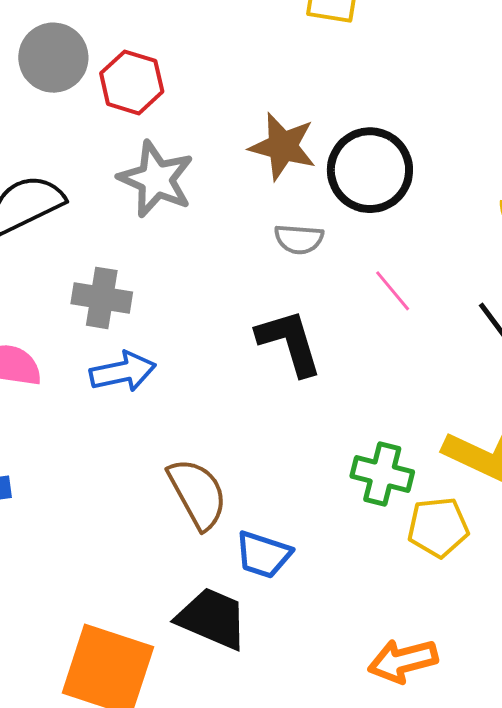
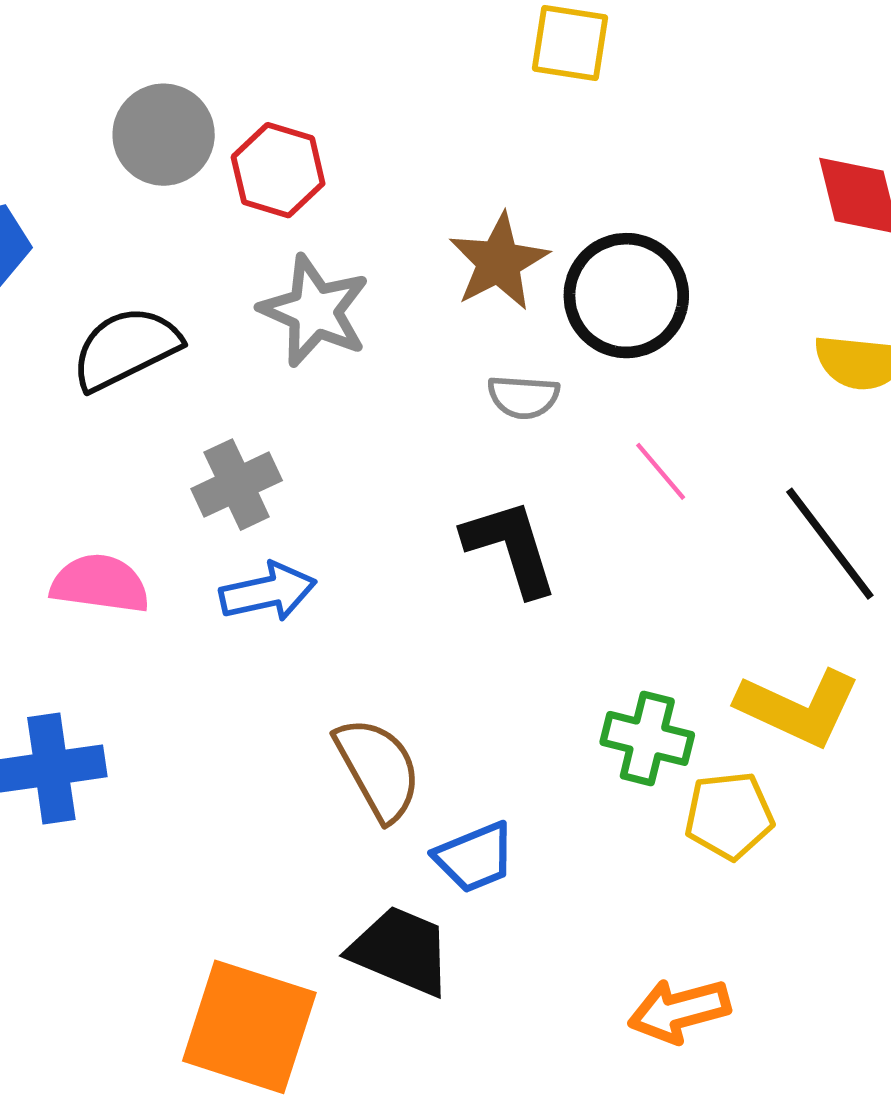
brown star: (283, 146) -> (499, 262), turned 30
gray cross: (102, 298) -> (237, 485), turned -34
blue trapezoid: (263, 555) -> (475, 857), turned -40

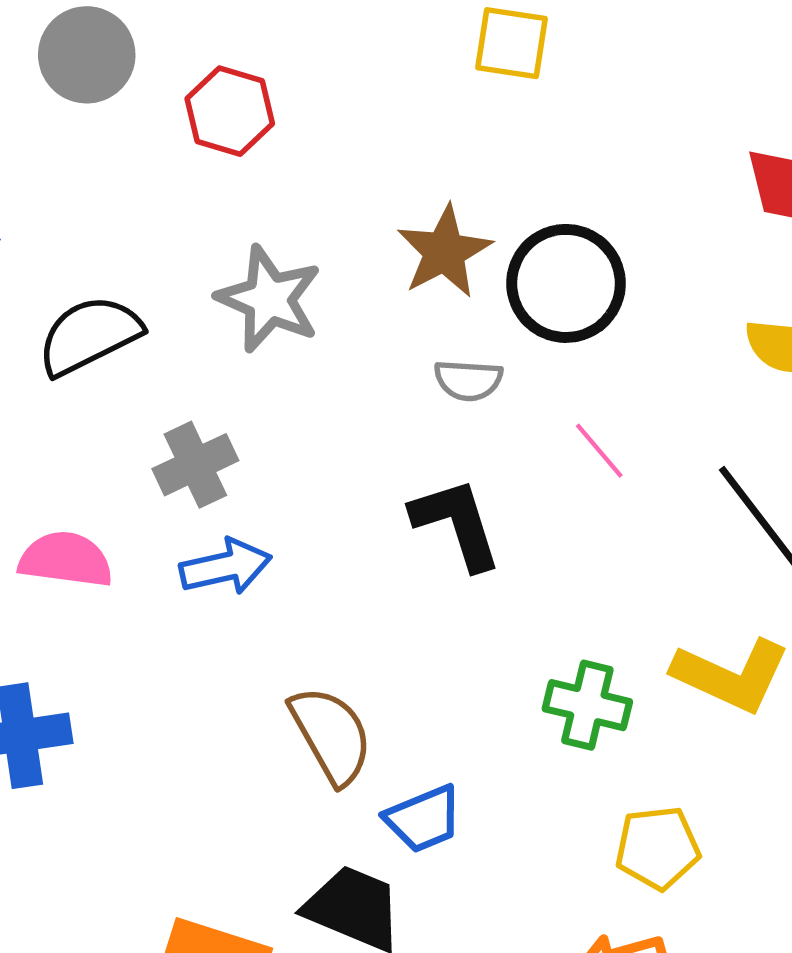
gray circle: (164, 135) -> (87, 55), moved
red hexagon: (278, 170) -> (230, 111), moved
yellow pentagon: (729, 816) -> (658, 848), moved

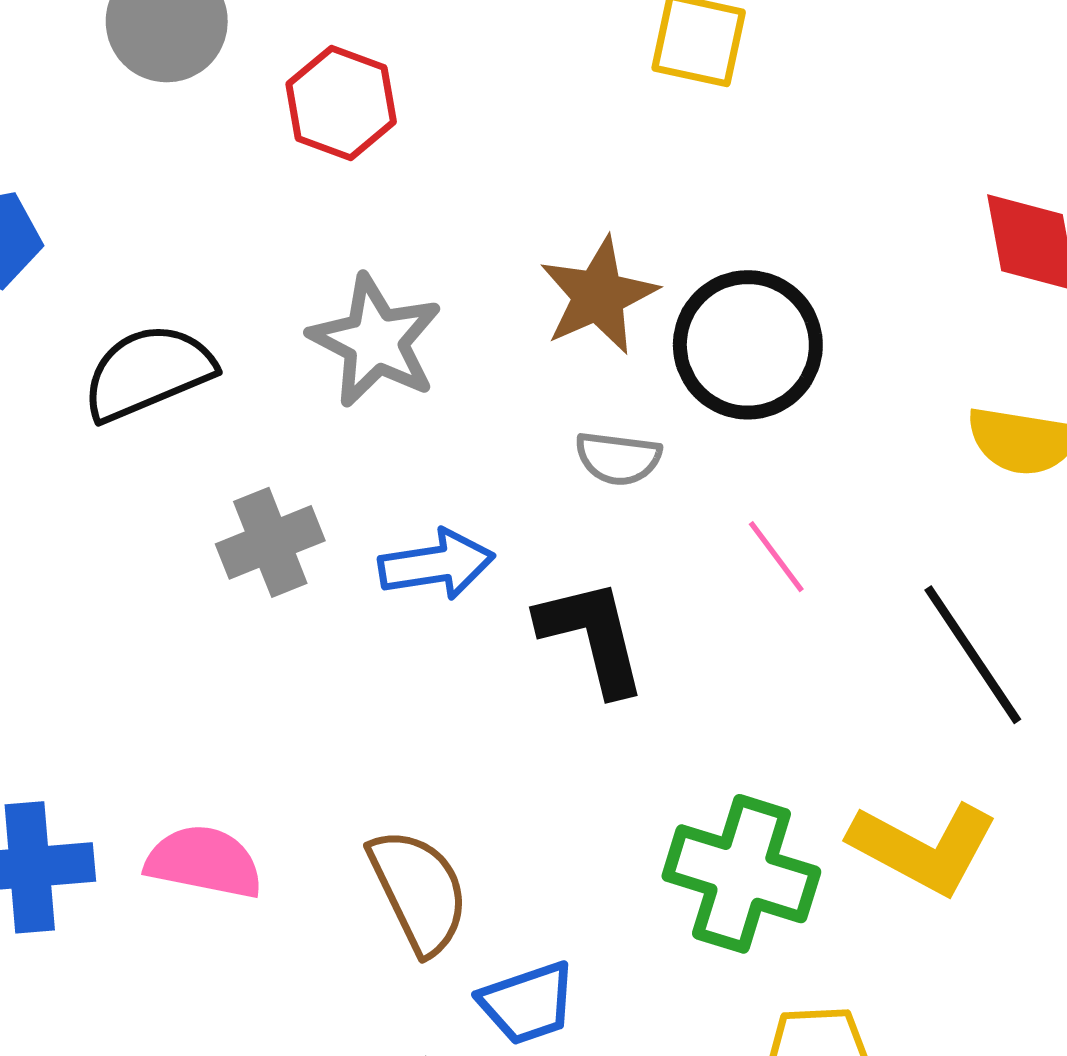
pink semicircle: (66, 560) -> (204, 862), moved
blue arrow: (226, 567) -> (437, 564), moved
green cross: (587, 705) -> (741, 874), size x1.4

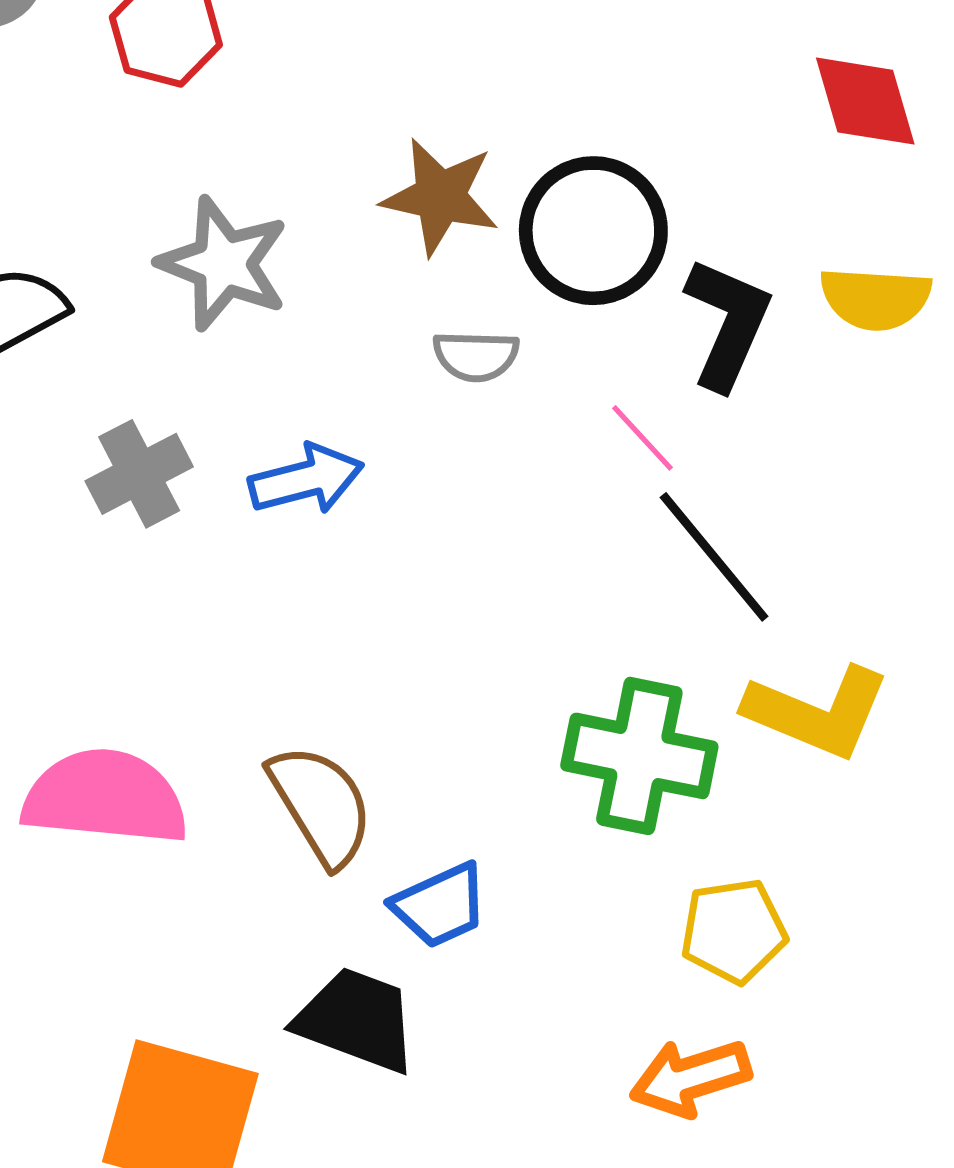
brown star: (598, 296) -> (440, 197), turned -30
black L-shape: (592, 637) -> (728, 323), moved, turned 43
black line: (973, 655) -> (714, 557), moved
pink semicircle: (204, 862) -> (105, 797), size x1.4

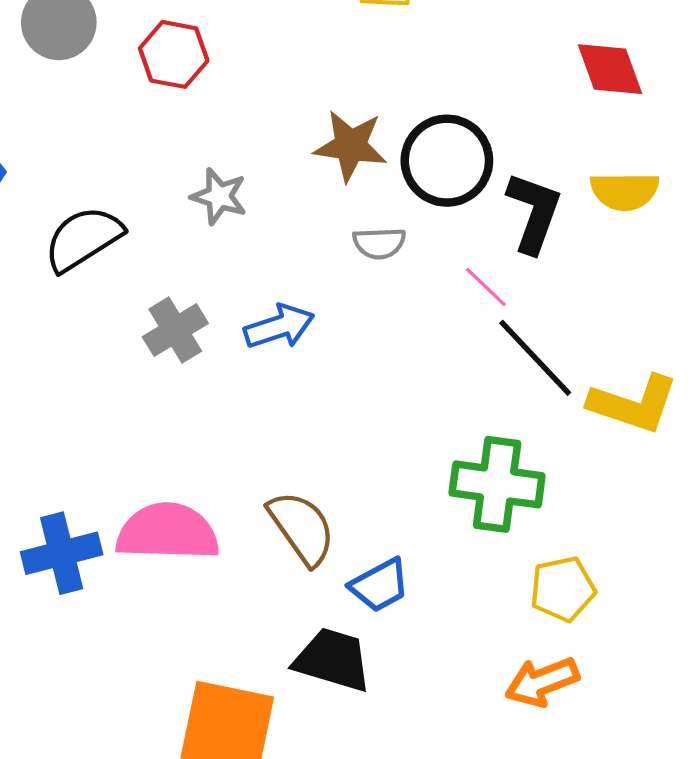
gray star: (224, 264) -> (219, 196), size x0.7
yellow L-shape: (817, 712) -> (633, 404), moved

